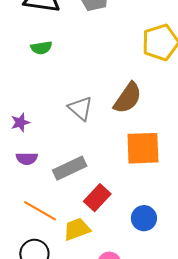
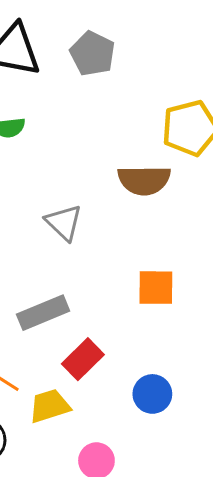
brown semicircle: (128, 98) -> (144, 180), moved, turned 52
orange square: (143, 148) -> (156, 288), size x0.7

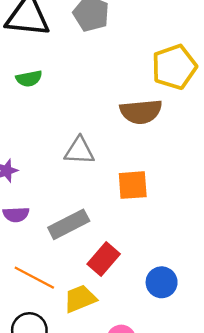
gray triangle: (64, 222) -> (79, 151), turned -36
orange square: (156, 288) -> (133, 185), moved

